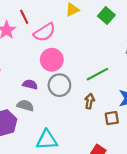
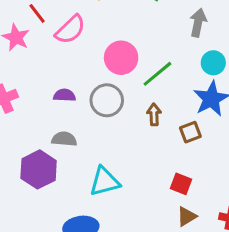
pink circle: (52, 60) -> (121, 58), moved
purple semicircle: (30, 84) -> (64, 95), moved

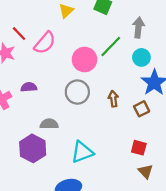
cyan circle: (213, 63) -> (141, 57), moved
green line: (157, 74) -> (111, 47), moved
purple semicircle: (64, 95) -> (29, 87), moved
brown triangle: (187, 216) -> (146, 171), turned -35

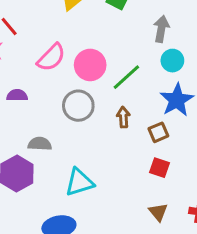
pink semicircle: (45, 43) -> (51, 57), moved
green line: (111, 47) -> (126, 77), moved
cyan circle: (141, 57) -> (172, 61), moved
red square: (139, 148) -> (159, 168), moved

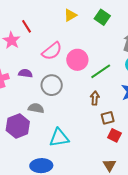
gray circle: (78, 106) -> (52, 85), moved
brown square: (158, 132) -> (108, 118), moved

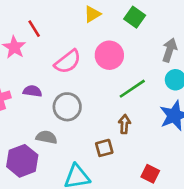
pink circle: (77, 60) -> (109, 55), moved
brown square: (108, 118) -> (104, 148), moved

